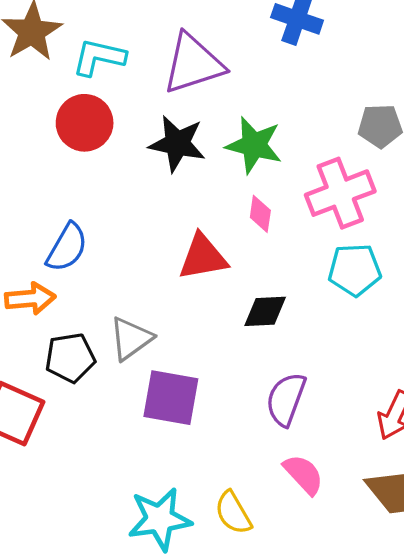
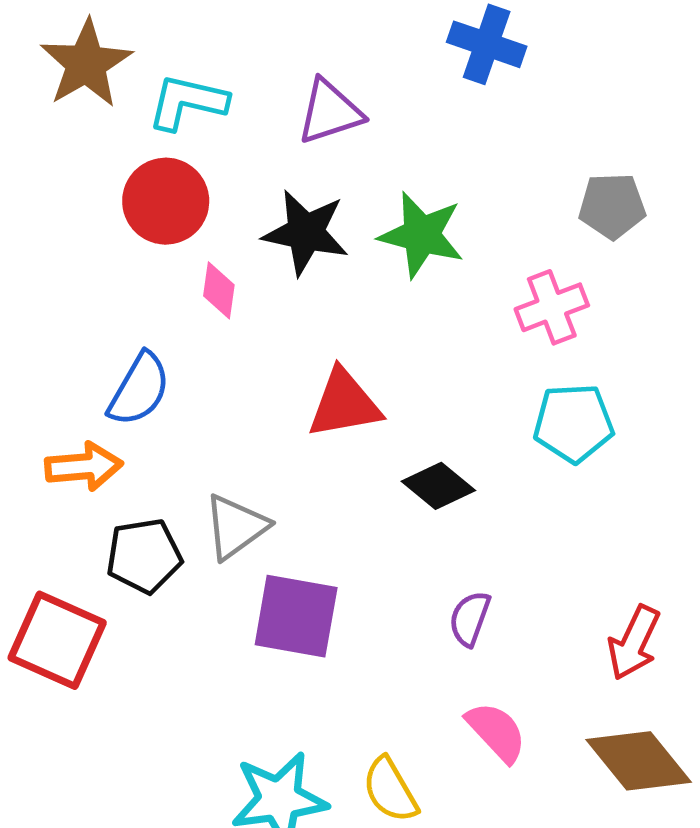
purple triangle: (193, 64) -> (330, 112), size x0.7
pink cross: (340, 193) -> (552, 307), size x0.7
pink diamond: (260, 214) -> (219, 290), moved
black diamond: (265, 311) -> (438, 486), turned 42
purple semicircle: (286, 399) -> (470, 619), size x0.7

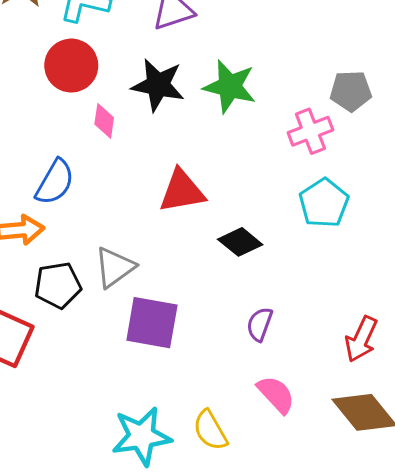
gray pentagon: (612, 206) -> (351, 91), moved
cyan pentagon: (574, 423) -> (324, 203), turned -30

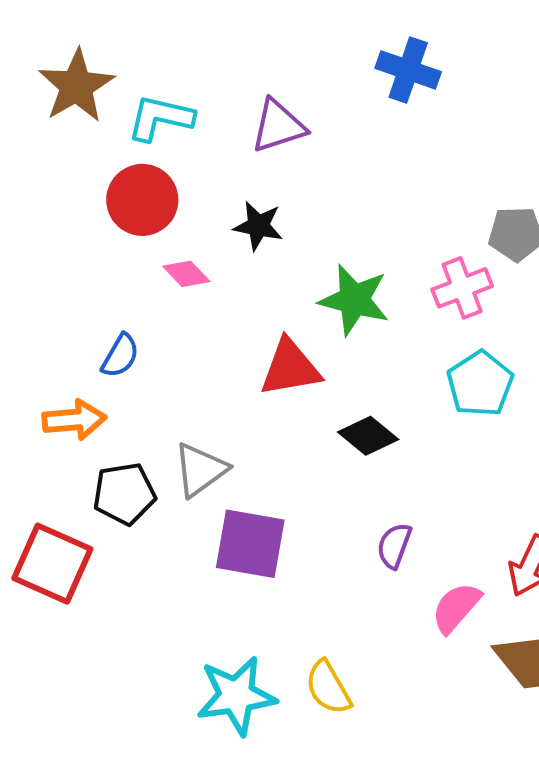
black star: (158, 85) -> (258, 226), size x0.7
green star: (230, 86) -> (354, 300), moved
pink diamond: (104, 121) -> (186, 274), turned -52
blue semicircle: (55, 182) -> (120, 356), size x0.7
pink semicircle: (276, 394) -> (456, 608), moved, turned -96

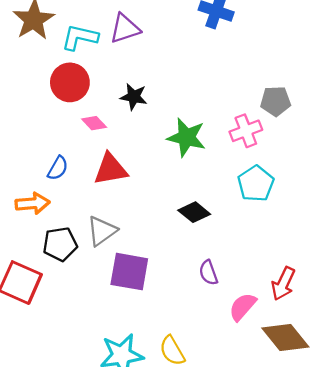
purple triangle: (278, 126) -> (125, 29), moved
red triangle: (290, 368) -> (111, 169), moved
purple semicircle: (394, 546) -> (208, 273), turned -40

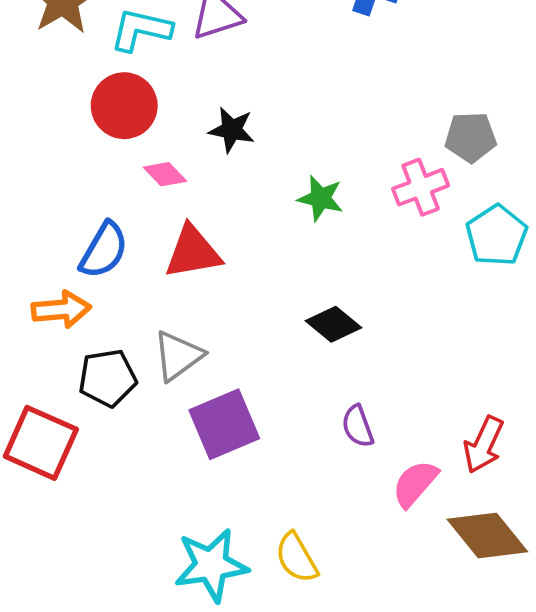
green star: (186, 137) -> (321, 198), size x0.7
blue semicircle: (58, 168) -> (104, 250), size x1.4
cyan pentagon: (256, 184) -> (497, 235), moved
purple square: (129, 272) -> (224, 424), turned -33

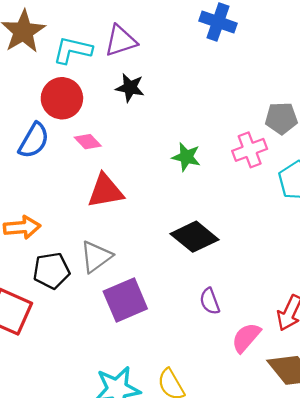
black star: (232, 130) -> (130, 88), moved
blue semicircle: (104, 250) -> (34, 140), moved
black diamond: (334, 324) -> (194, 237), size x1.4

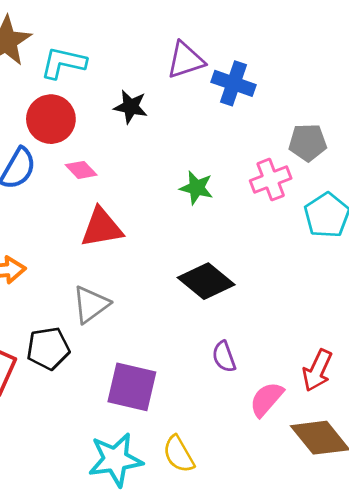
blue cross: (218, 22) -> (234, 83), moved
purple triangle: (121, 41) -> (185, 60), moved
black pentagon: (51, 271) -> (48, 348), moved
purple square: (125, 300) -> (132, 387), moved, turned 36

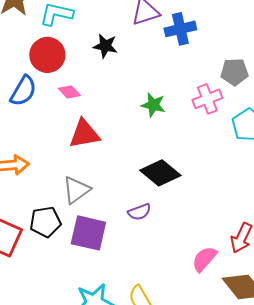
blue cross: (234, 83) -> (180, 29), turned -32
purple semicircle: (224, 357) -> (139, 212), moved, turned -90
purple square: (132, 387) -> (88, 233), moved

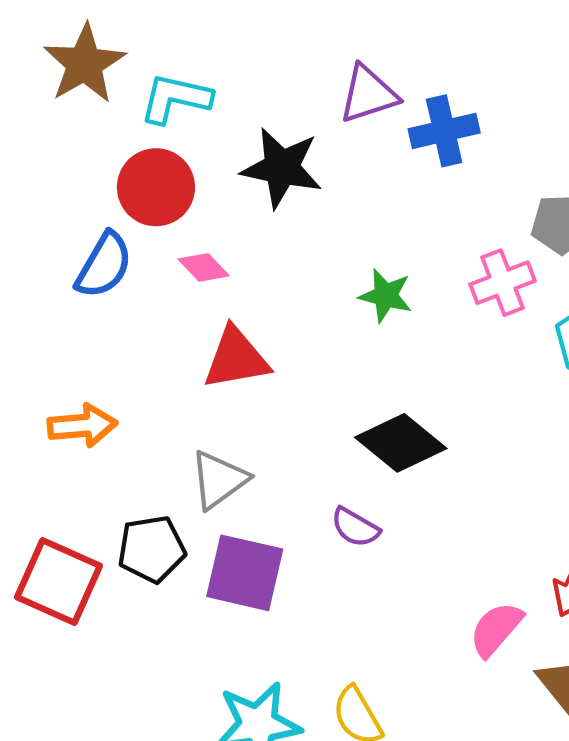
black star: (105, 46) -> (282, 168), size x1.5
purple semicircle: (139, 212) -> (355, 527), turned 50

